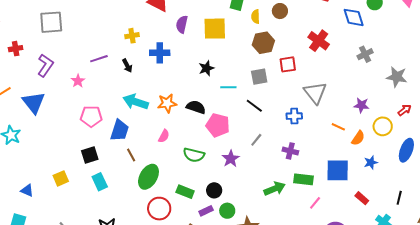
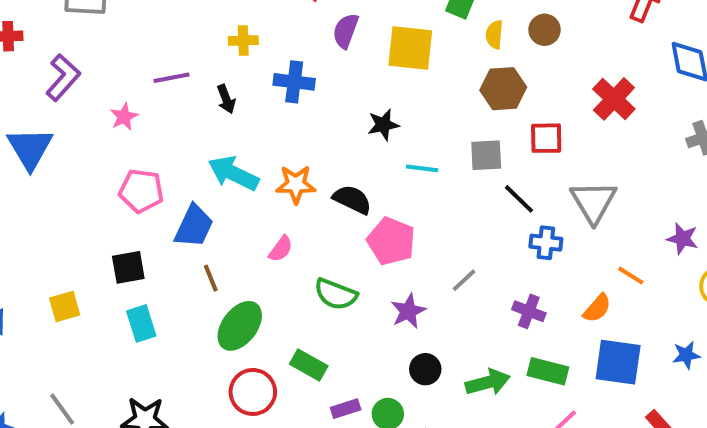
black line: (254, 106) -> (519, 199), moved
orange semicircle: (358, 138) -> (597, 308), moved
black circle: (214, 190) -> (425, 369), moved

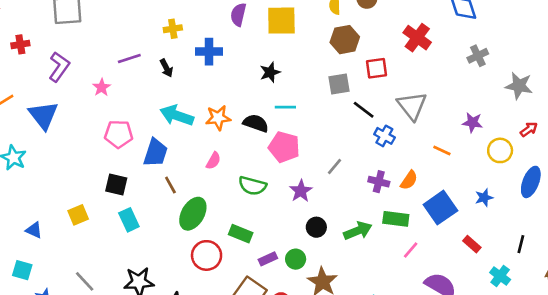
cyan line: (422, 168) -> (285, 107), moved
blue cross: (546, 243) -> (384, 136), turned 30
black square: (128, 267) -> (116, 185), turned 30
orange semicircle: (597, 308) -> (409, 180), moved
blue square: (618, 362) -> (440, 208), turned -36

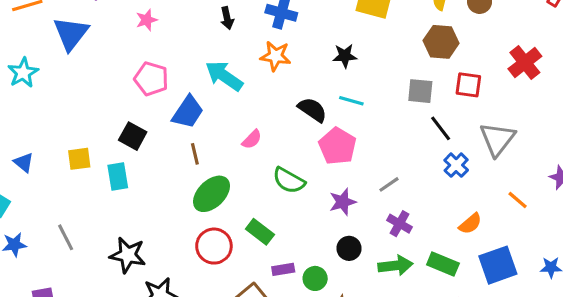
orange star: (218, 118) -> (276, 56), moved
purple cross: (379, 182) -> (400, 224), moved
cyan rectangle: (129, 220) -> (118, 177), moved

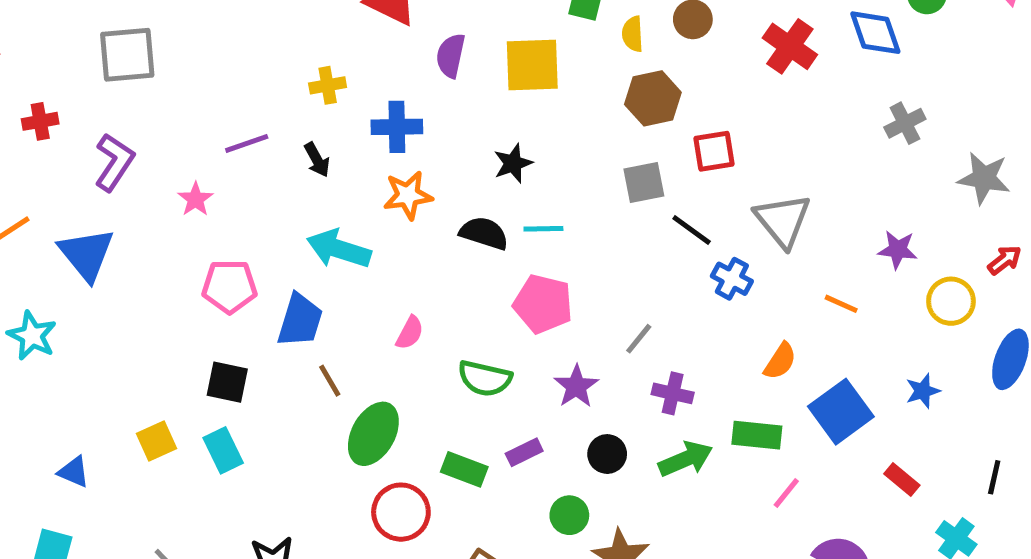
red cross: (525, 63) -> (790, 46), moved
black semicircle: (312, 110) -> (484, 233), moved
purple rectangle: (283, 269) -> (524, 452), moved

